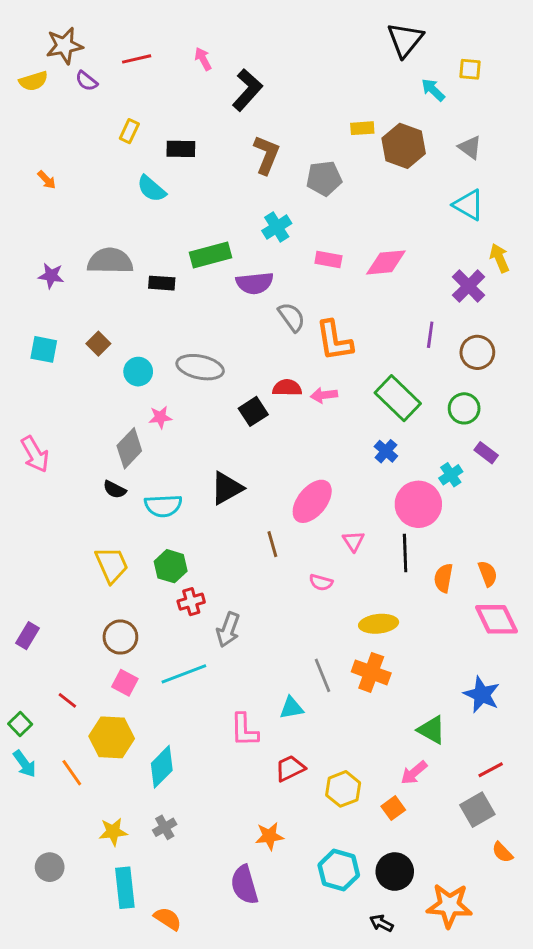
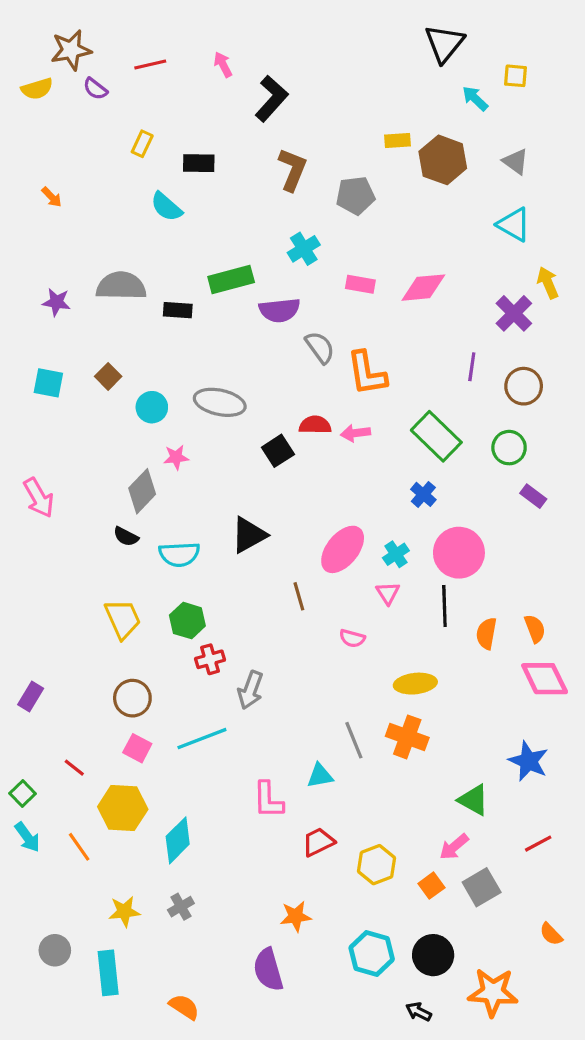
cyan cross: (451, 475) -> (396, 554), moved
gray square: (477, 810) -> (482, 887), moved
cyan rectangle: (125, 888) -> (108, 973), moved

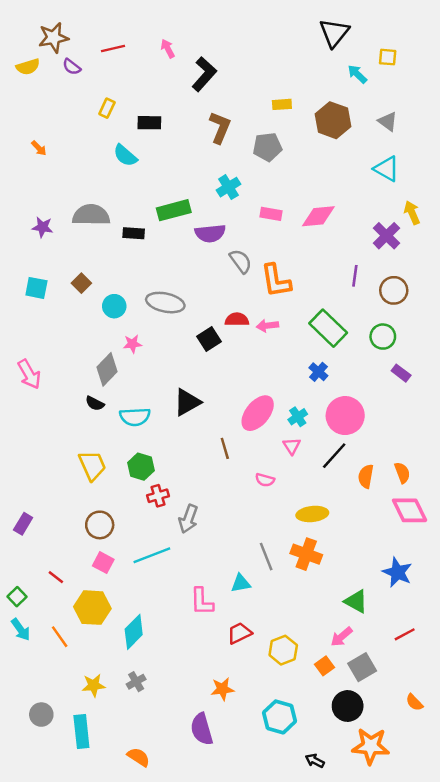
yellow rectangle: (398, 140) -> (282, 104), moved
black line: (444, 606) -> (334, 456), turned 44
black circle: (433, 955) -> (348, 706), moved

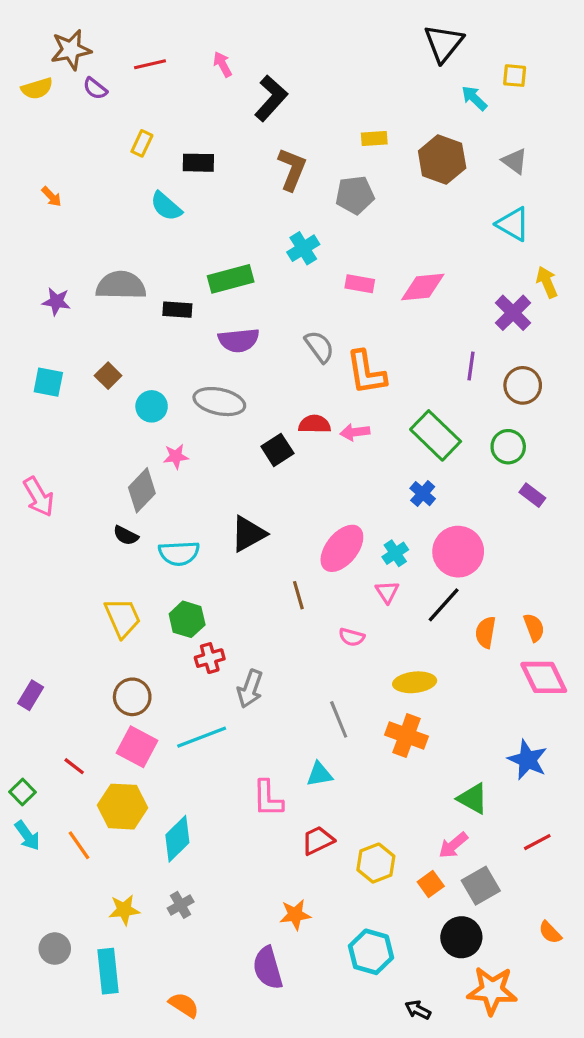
purple semicircle: (210, 233) -> (239, 340), moved
gray line: (266, 557) -> (339, 719), moved
pink square: (103, 563) -> (137, 747), size x1.4

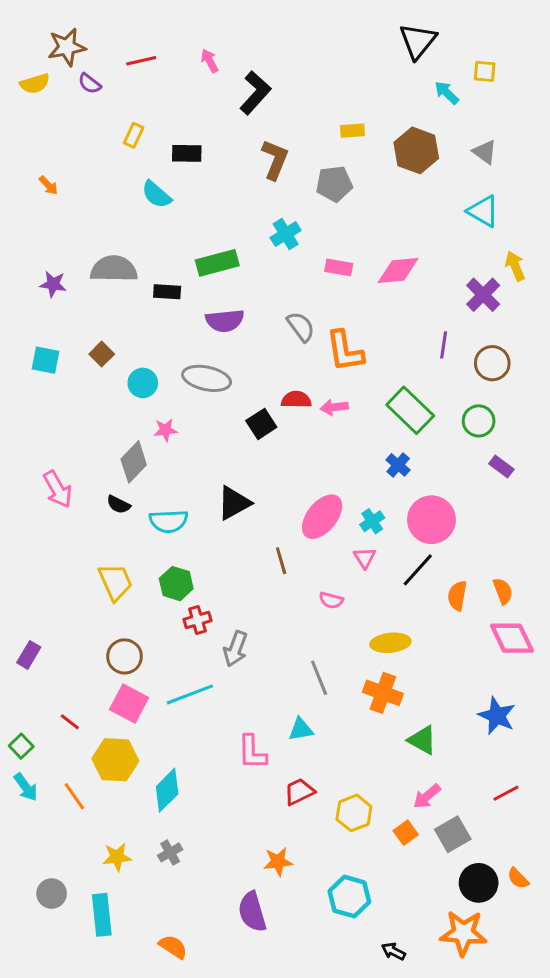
pink arrow: (39, 497) -> (58, 489), moved
green triangle: (473, 798) -> (422, 740), moved
black circle: (461, 937) -> (479, 883), moved

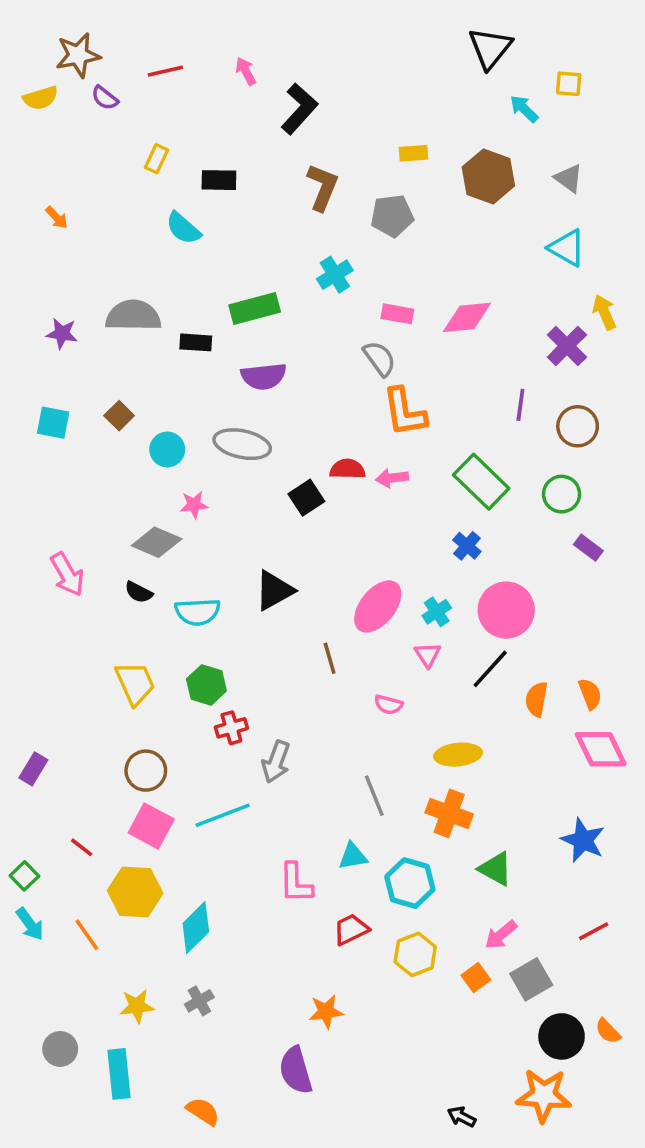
gray semicircle: (301, 327) -> (380, 358), moved
gray diamond: (134, 462) -> (157, 542), turned 69
cyan hexagon: (349, 897) -> (410, 883), moved

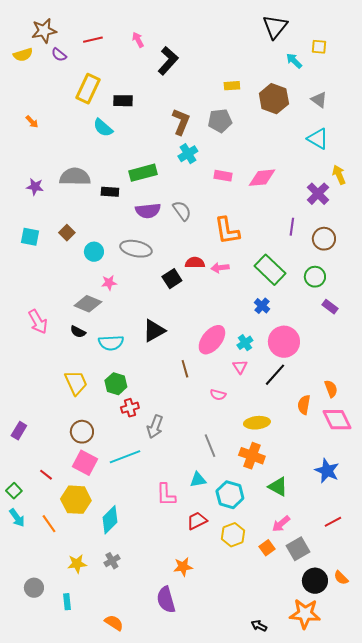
yellow rectangle: (157, 159) -> (88, 89), size x1.8
brown L-shape: (322, 187) -> (181, 122), moved
gray semicircle: (380, 358) -> (182, 211), moved
orange semicircle: (537, 699) -> (304, 405), moved
cyan rectangle: (119, 1074) -> (67, 602), size x0.6

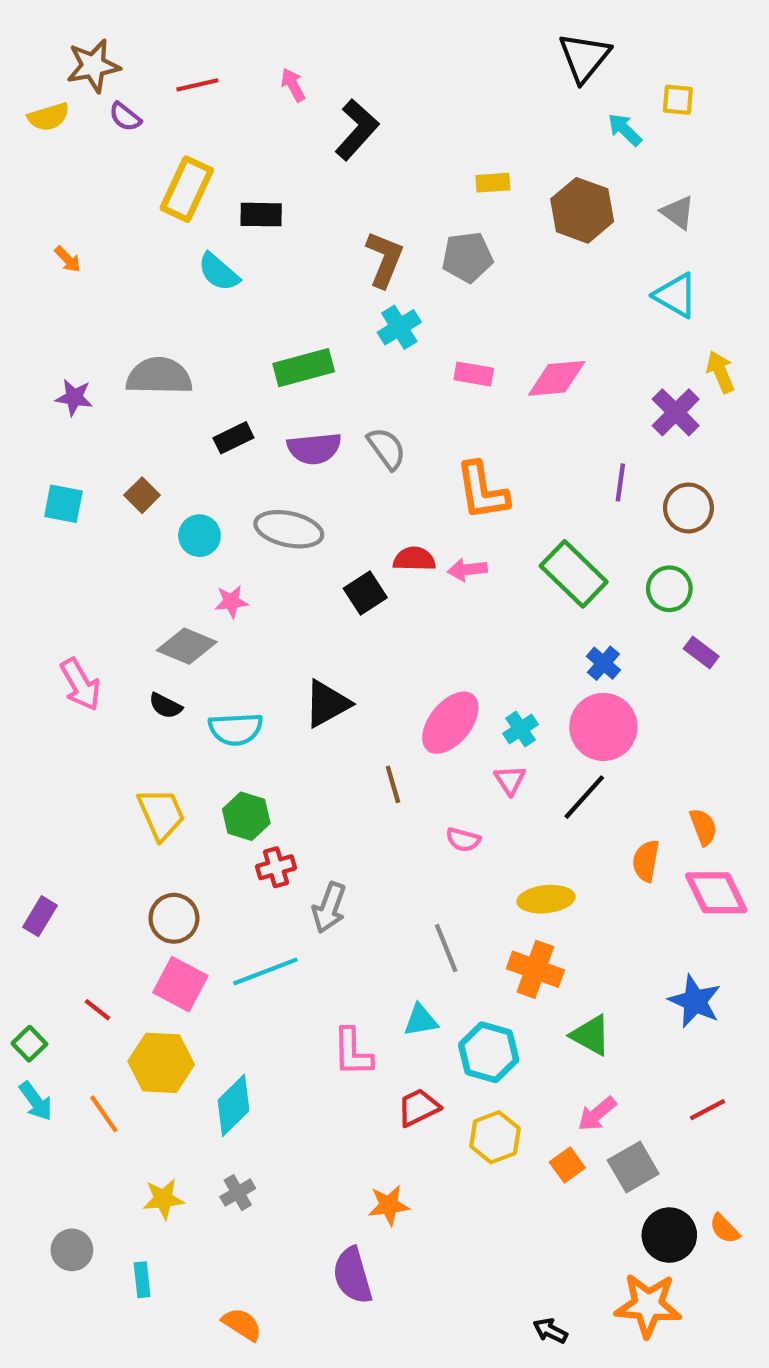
black rectangle: (110, 192) -> (233, 438), moved, turned -30
blue cross: (262, 306) -> (603, 663), moved

